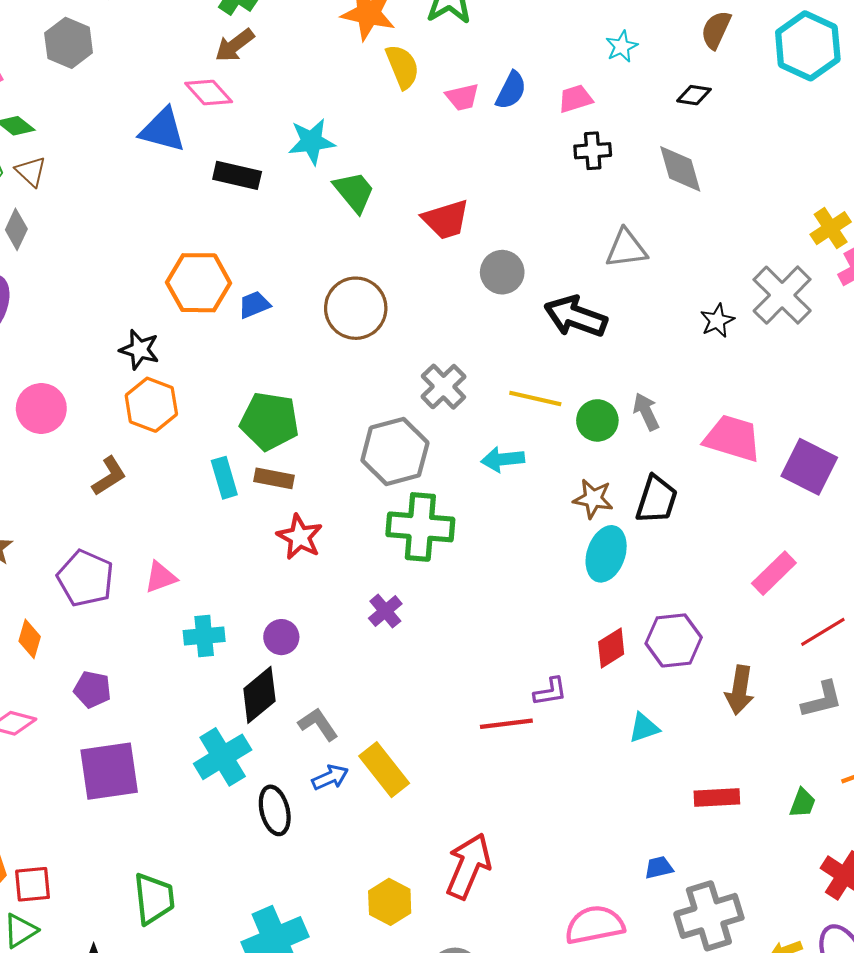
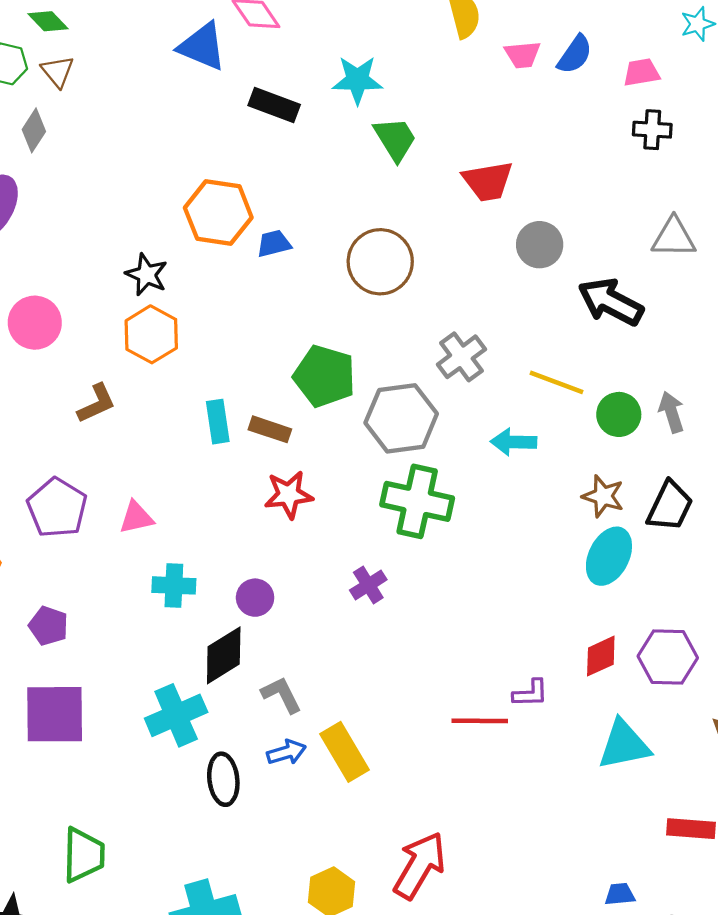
green pentagon: (270, 421) -> (324, 376), moved
red star: (300, 537) -> (289, 495), turned 30
cyan triangle: (644, 728) -> (624, 745), size x1.6

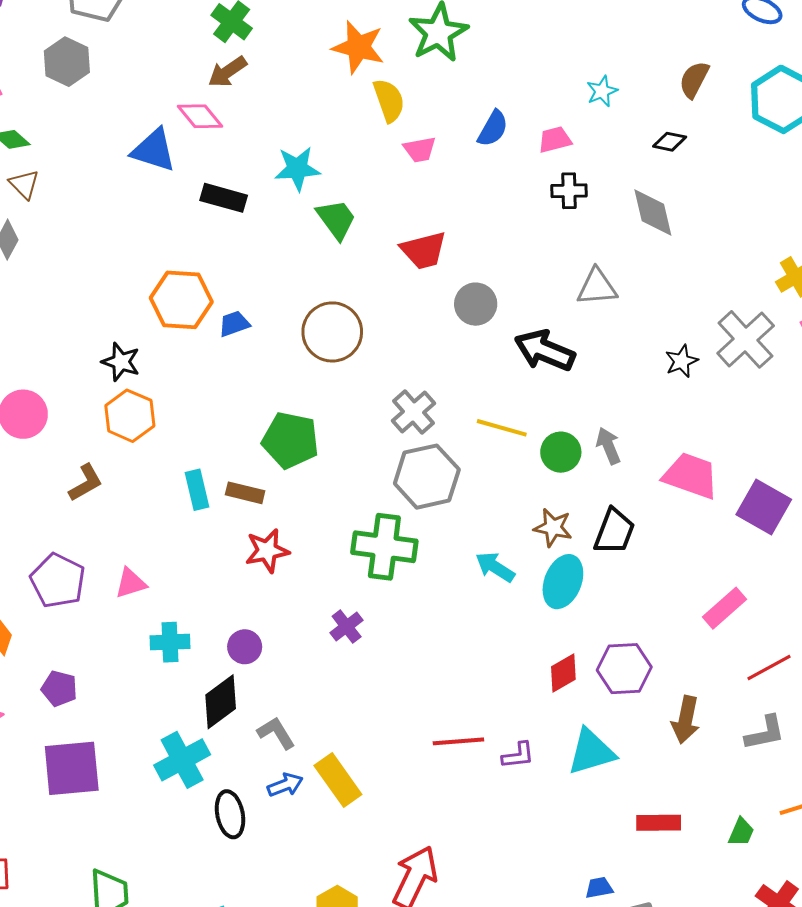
pink trapezoid: (523, 55) -> (420, 150), moved
gray hexagon: (401, 418) -> (427, 477), moved
cyan arrow: (514, 442) -> (495, 567), moved, turned 36
purple L-shape: (531, 693) -> (518, 755), moved

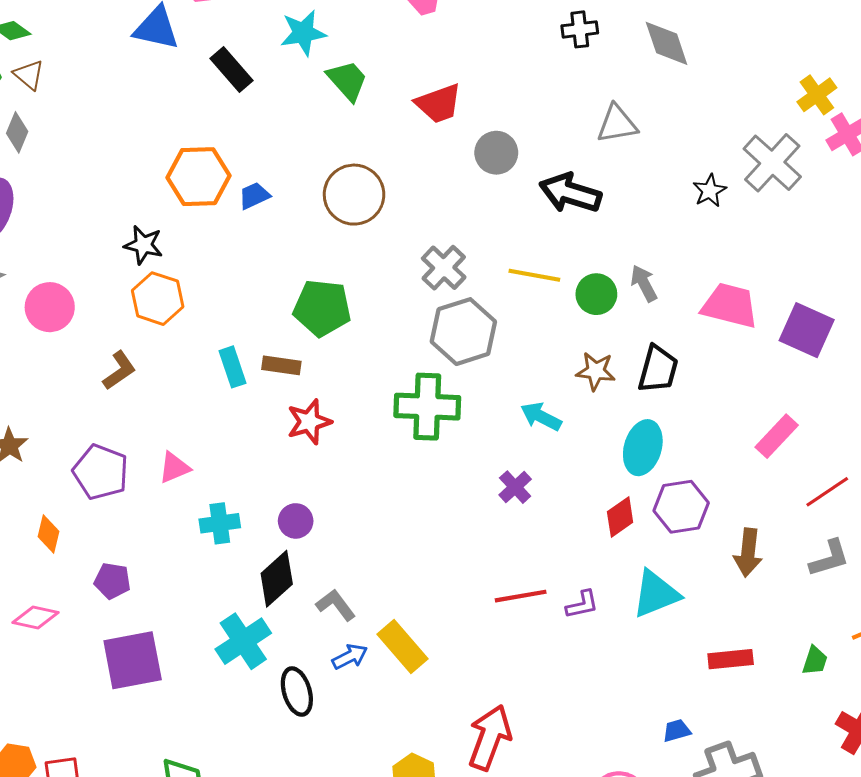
black rectangle: (224, 198) -> (232, 69), turned 39
cyan ellipse: (563, 582) -> (643, 448), moved
purple cross: (347, 627) -> (515, 487), moved

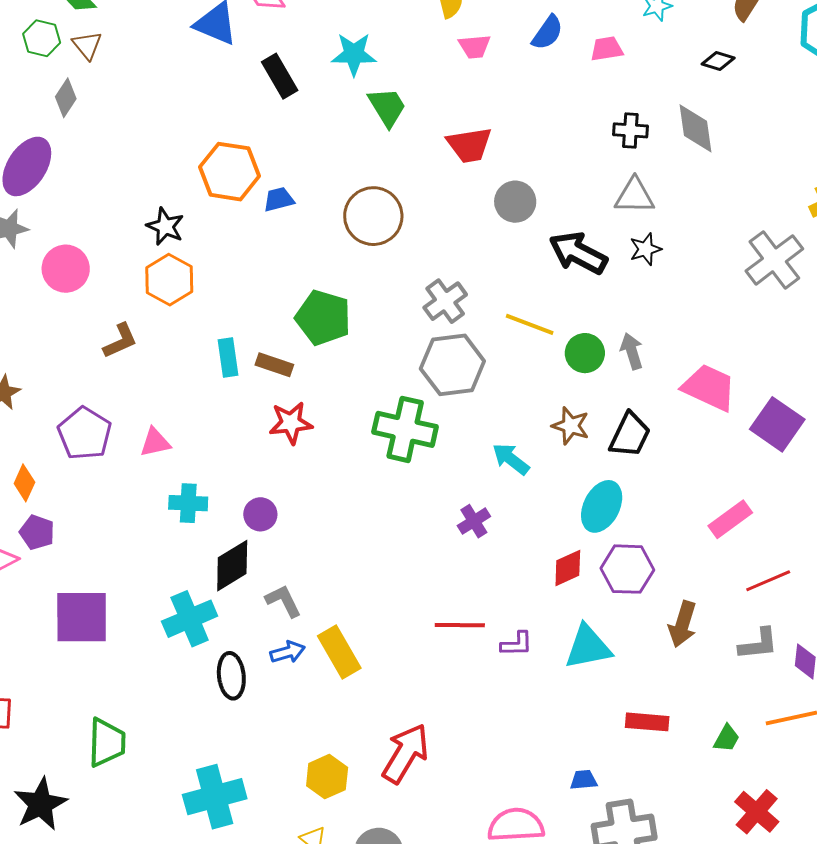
black cross: (580, 29) -> (630, 130), moved
black star: (710, 191) -> (645, 249), moved
purple pentagon: (112, 581) -> (37, 532), moved

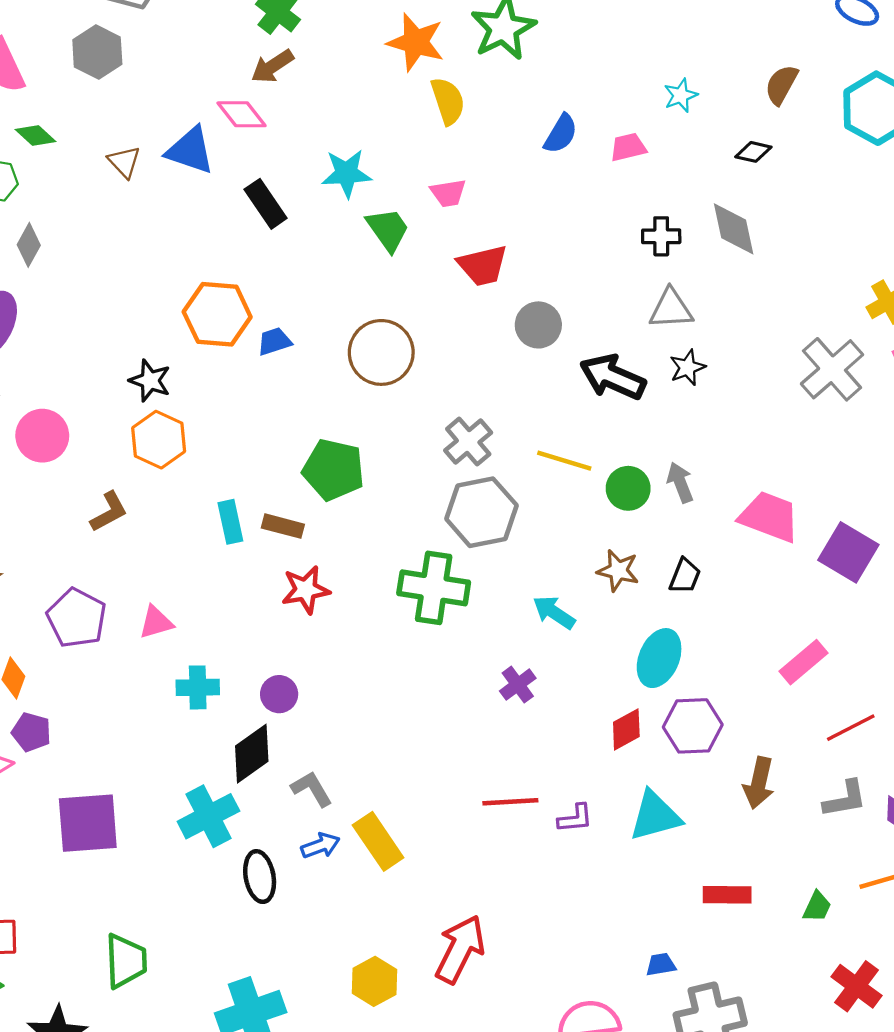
brown triangle: (87, 45) -> (124, 162), moved
pink trapezoid: (474, 47) -> (448, 193), moved
black trapezoid: (630, 435) -> (685, 576), size x0.7

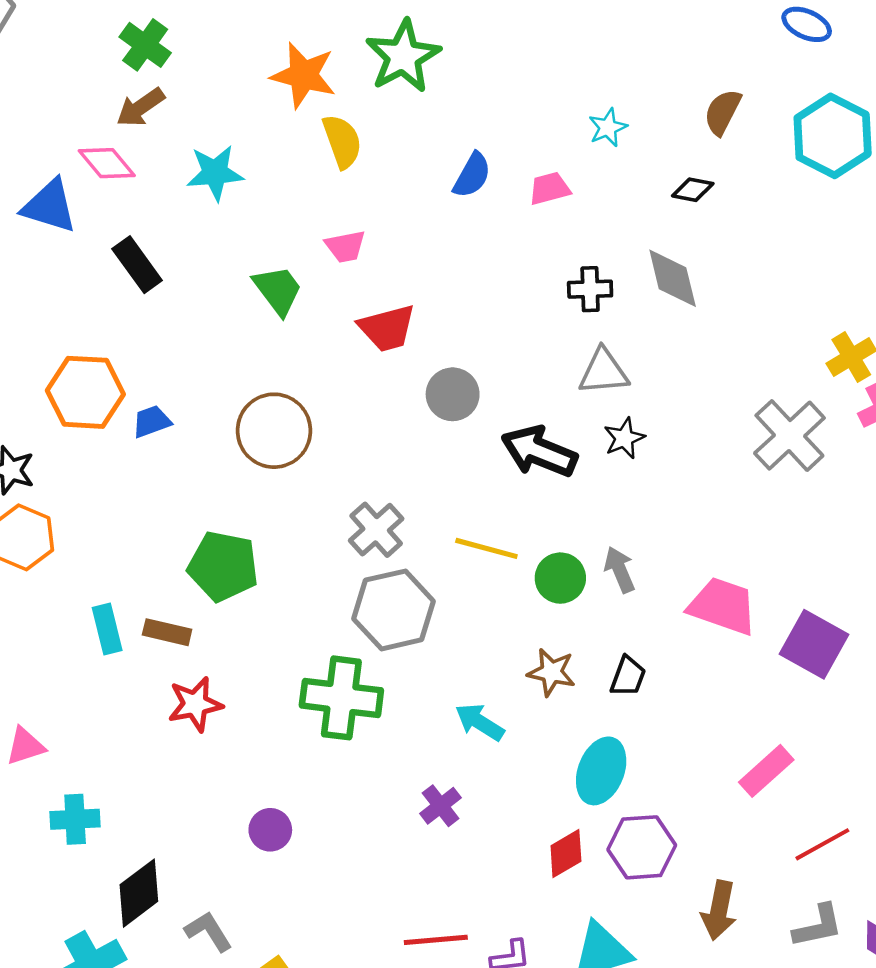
cyan star: (347, 173) -> (215, 173), moved
purple circle: (279, 694) -> (270, 830), moved

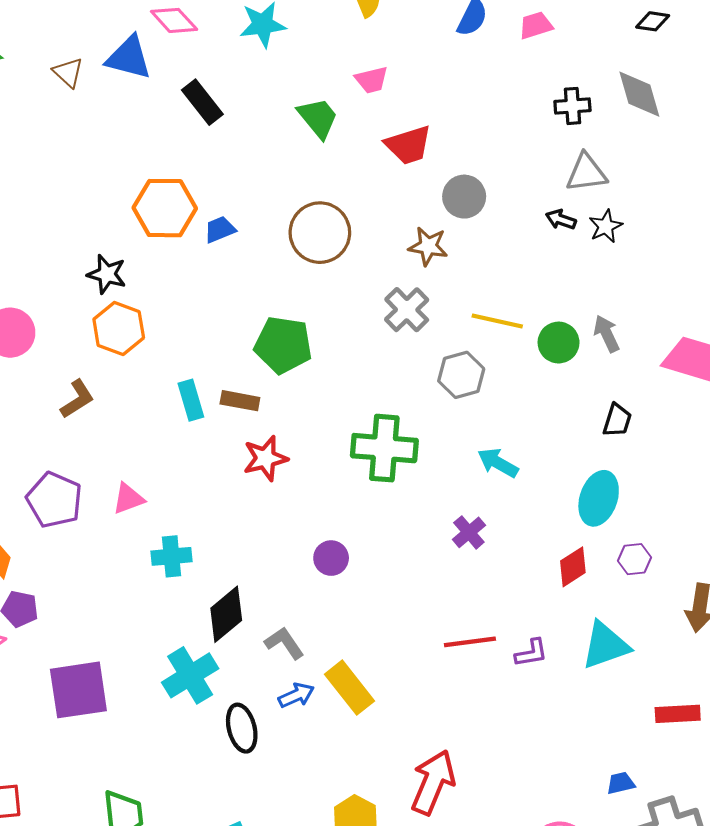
black arrow: (539, 451) -> (561, 220), moved, size x0.5
gray hexagon: (394, 610) -> (461, 375), moved, size x0.7
brown star: (551, 672) -> (428, 246), moved
purple hexagon: (642, 847) -> (634, 559), size x0.6

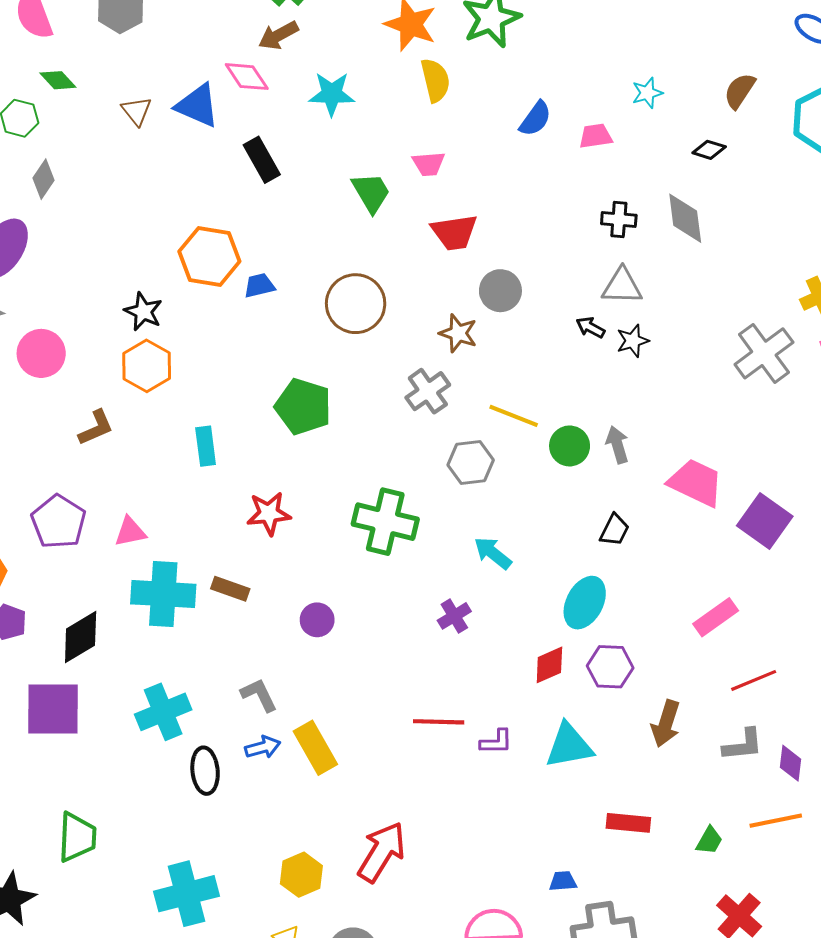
brown rectangle: (240, 401) -> (230, 589), moved
cyan cross: (172, 556) -> (163, 594), size x1.6
purple hexagon: (634, 559) -> (610, 667), size x1.4
black diamond: (226, 614) -> (81, 637), moved

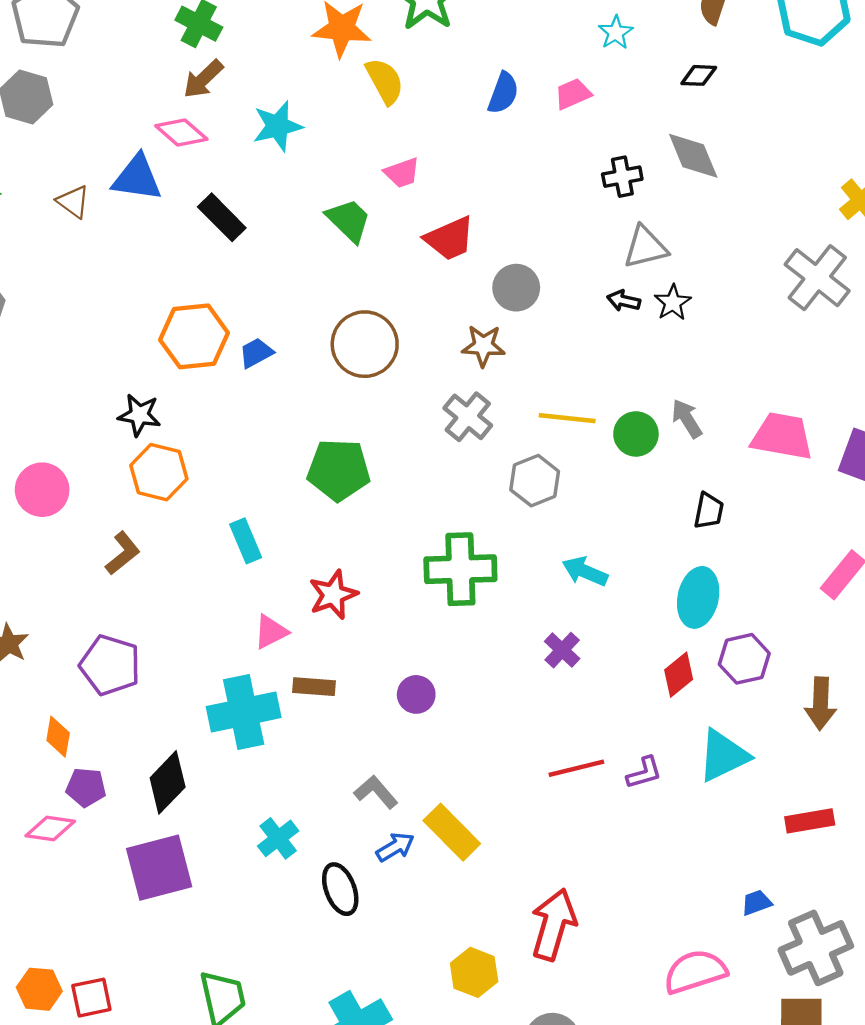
pink triangle: (130, 532) -> (271, 632), moved
cyan cross: (163, 712) -> (278, 838), size x0.7

